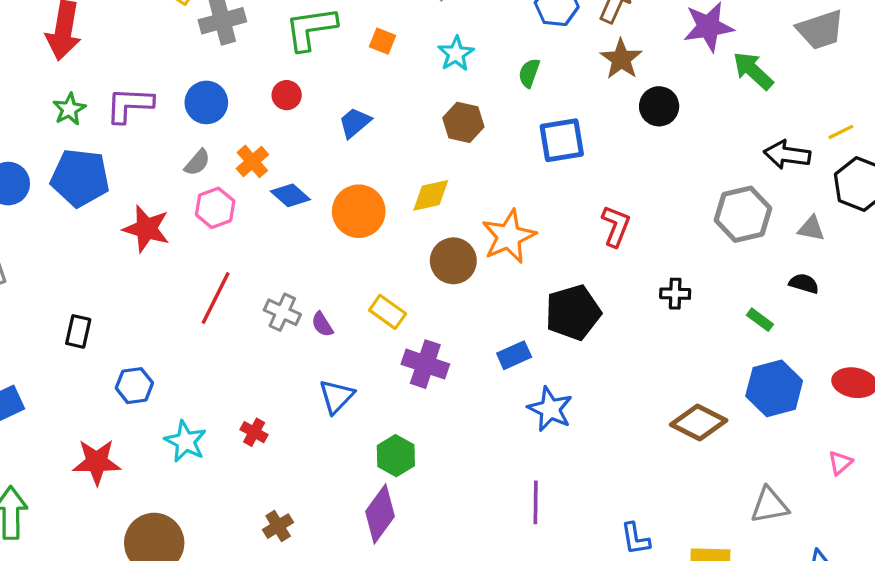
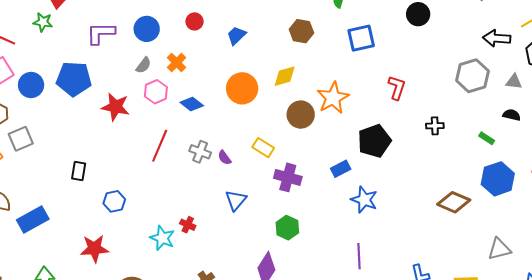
green star: (69, 109) -> (43, 22), moved, turned -30
blue diamond: (290, 195) -> (192, 104), moved
cyan star: (185, 441) -> (162, 238), moved
green hexagon: (396, 456) -> (287, 228), moved

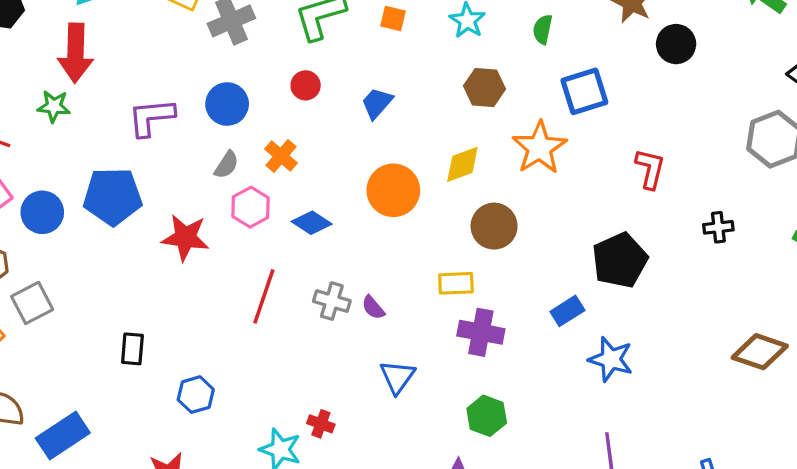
orange star: (333, 98) -> (539, 148), moved
yellow rectangle: (263, 148) -> (456, 283), moved, turned -30

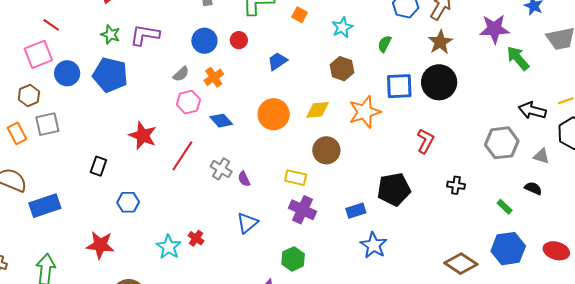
black circle: (676, 44) -> (439, 82), moved, size x1.5
blue circle: (227, 104) -> (204, 41), moved
green star: (54, 106) -> (110, 35), moved
red star: (185, 238) -> (143, 136), moved

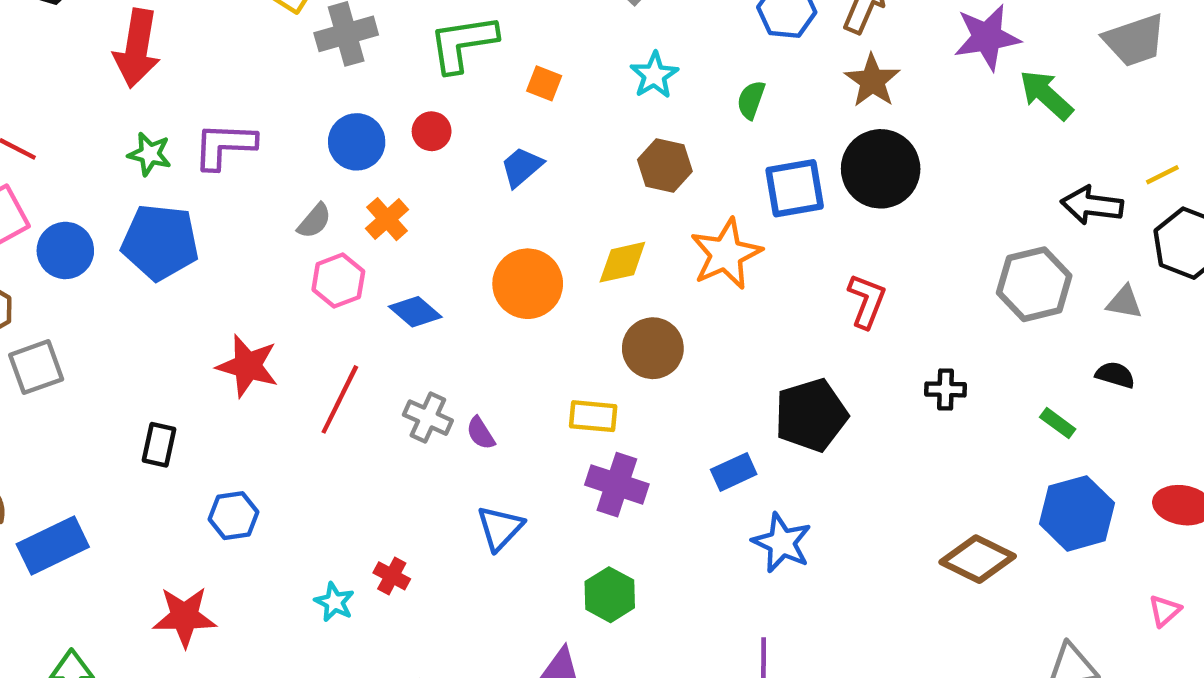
orange square: (300, 15) -> (544, 83), moved
cyan star: (169, 247) -> (334, 602), size x0.7

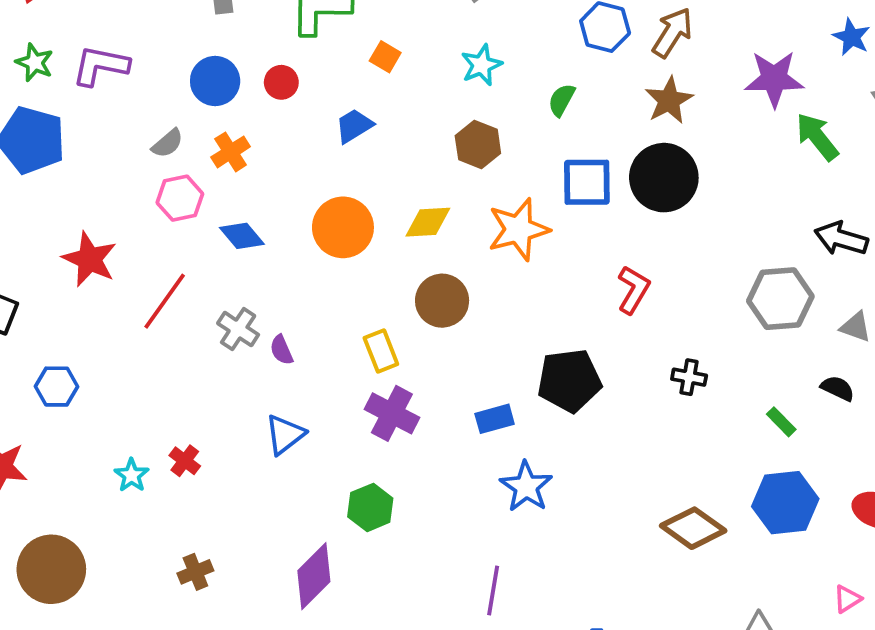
yellow rectangle: (593, 416) -> (381, 351), turned 54

